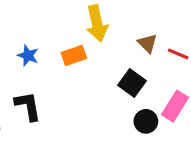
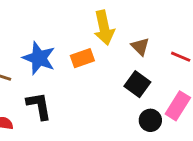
brown triangle: (147, 43) -> (140, 47), moved
blue star: (28, 55) -> (39, 58), size x1.6

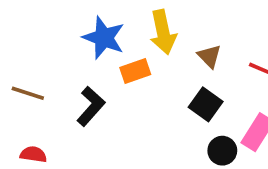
blue star: (39, 58) -> (104, 38), moved
black L-shape: (39, 106) -> (91, 106), moved, turned 52

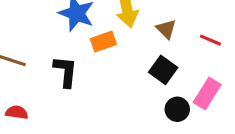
black L-shape: (91, 106) -> (66, 72), turned -36

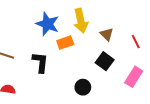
red line: (210, 40) -> (136, 42), turned 40
black circle: (177, 109) -> (83, 87), moved

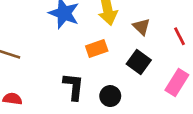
orange rectangle: (65, 43) -> (97, 48), moved
black L-shape: (40, 62) -> (74, 87), moved

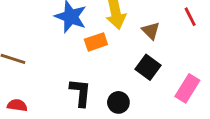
red line: (180, 36) -> (190, 17), moved
orange rectangle: (97, 48) -> (96, 42), moved

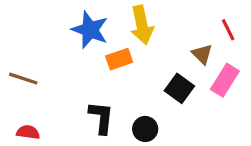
brown triangle: (151, 31) -> (202, 54), moved
pink rectangle: (187, 88) -> (225, 80), moved

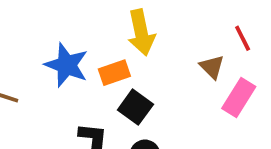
blue star: (90, 30) -> (67, 65), moved
black square: (179, 88) -> (135, 107), moved

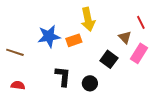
blue star: (67, 65) -> (49, 36), turned -30
black square: (135, 107) -> (109, 59), moved

